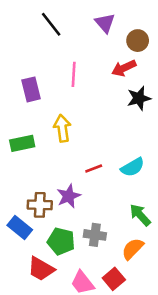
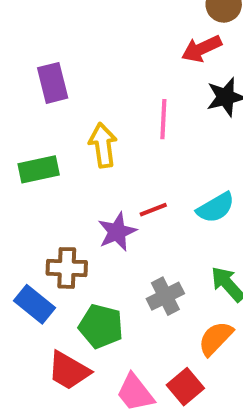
pink line: (74, 74) -> (163, 119), moved
purple star: (69, 196) -> (117, 232), moved
gray cross: (95, 235) -> (165, 296), moved, turned -35

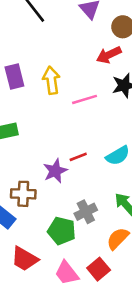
pink line: (163, 119) -> (85, 99), turned 70
yellow arrow: (103, 145) -> (51, 80), moved
green pentagon: (101, 326) -> (62, 231), moved

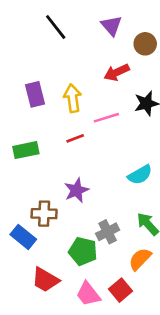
red arrow: (109, 55) -> (117, 72), moved
red line: (78, 157) -> (75, 138), moved

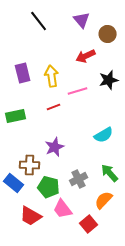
green pentagon: (83, 251) -> (49, 187), moved
pink trapezoid: (88, 294) -> (63, 209), moved

